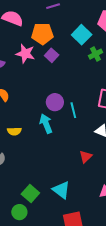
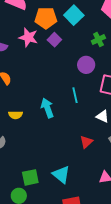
cyan square: (82, 35) -> (74, 15), moved
purple circle: (55, 102) -> (86, 65), moved
green square: (30, 194) -> (30, 177), turned 36

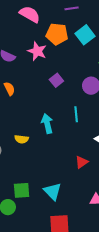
purple square: (54, 40) -> (56, 80), moved
yellow semicircle: (16, 115) -> (22, 139), moved

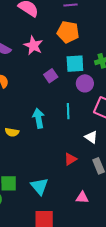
orange pentagon: (57, 34) -> (68, 32), moved
cyan square: (85, 35) -> (75, 64), moved, turned 30

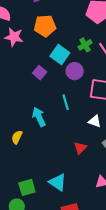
pink star: (33, 46) -> (14, 37), moved
cyan square: (75, 64) -> (60, 54), turned -36
yellow semicircle: (12, 132) -> (17, 137), turned 120

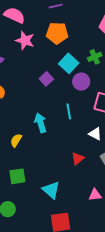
green square: (27, 187) -> (17, 176), moved

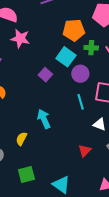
orange pentagon: (57, 33) -> (74, 30), moved
green cross: (95, 57) -> (91, 48), turned 32
cyan line: (69, 111) -> (81, 102), moved

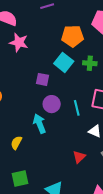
green cross: (91, 48) -> (90, 63), moved
purple circle: (80, 74) -> (52, 104), moved
purple square: (45, 75) -> (42, 79), turned -32

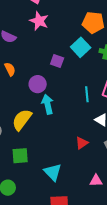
purple circle: (52, 104) -> (38, 84), moved
yellow semicircle: (16, 143) -> (22, 120), size x1.6

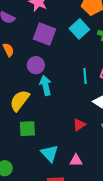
purple square: (57, 61) -> (45, 34), moved, size x1.6
green square: (20, 156) -> (27, 129), moved
pink triangle: (96, 181) -> (76, 160), moved

